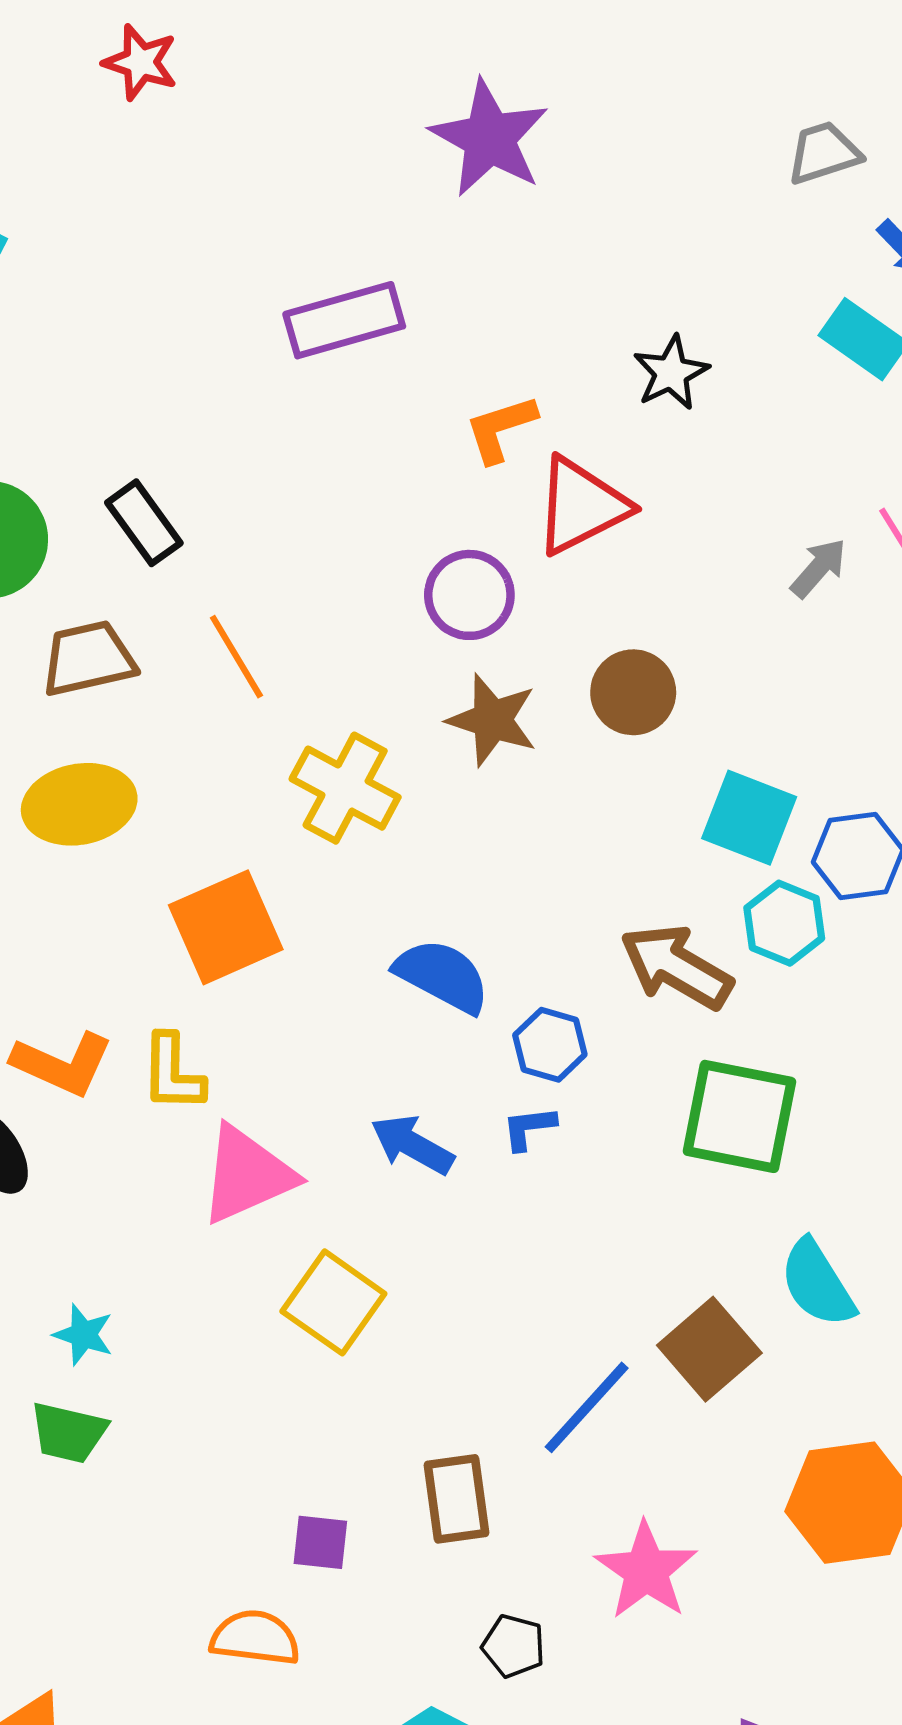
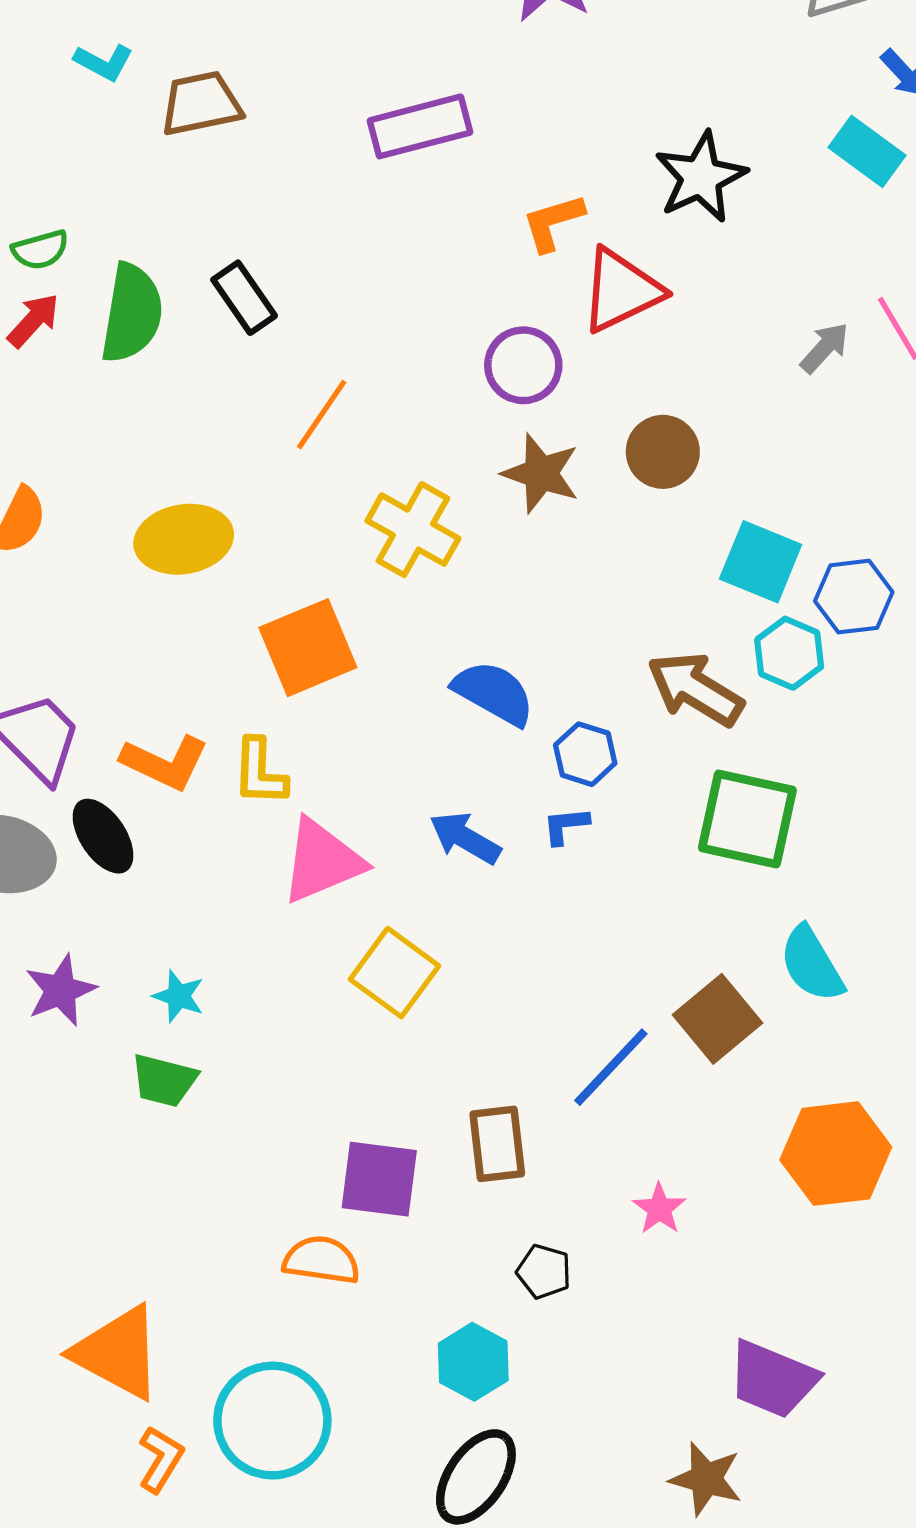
black star: (671, 373) -> (701, 177), size x1.4
orange line: (236, 657) -> (322, 415), turned 64
brown trapezoid: (88, 659) -> (201, 104), moved
purple square: (320, 1542) -> (379, 1179), size x1.6
pink star: (646, 1571) -> (659, 1209), size x0.6

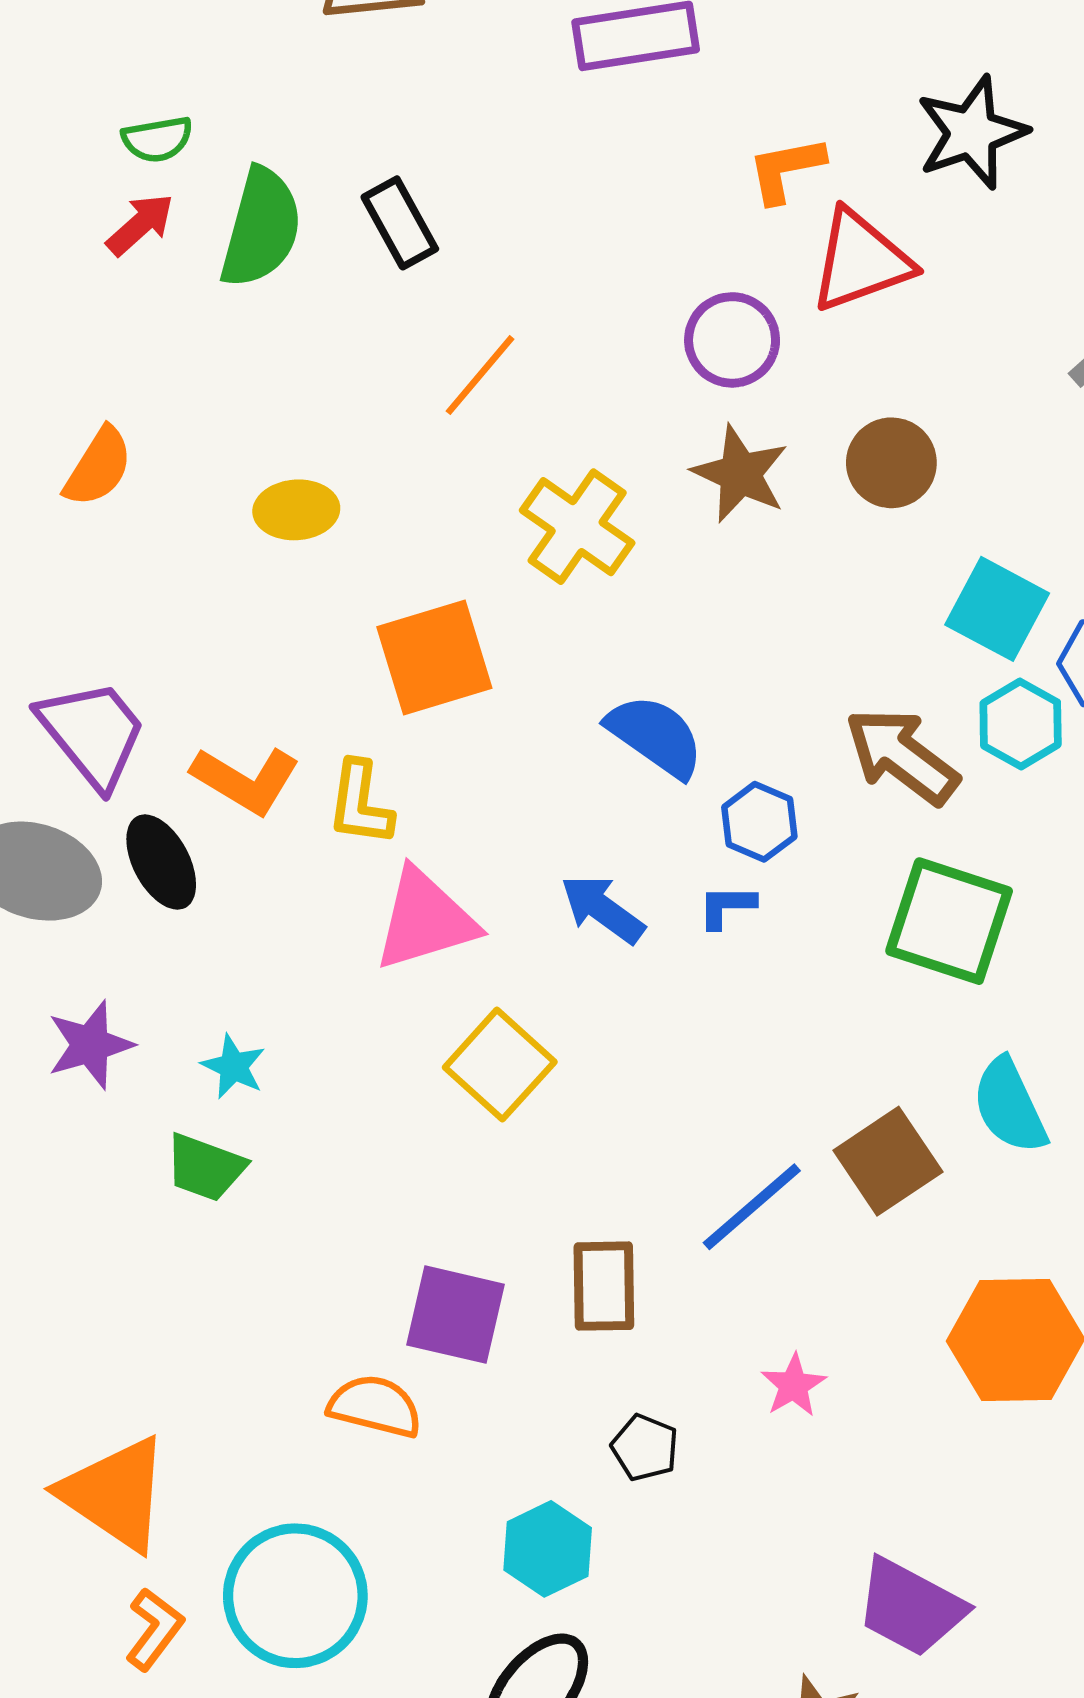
yellow ellipse: (184, 539) -> (296, 510), size x0.7

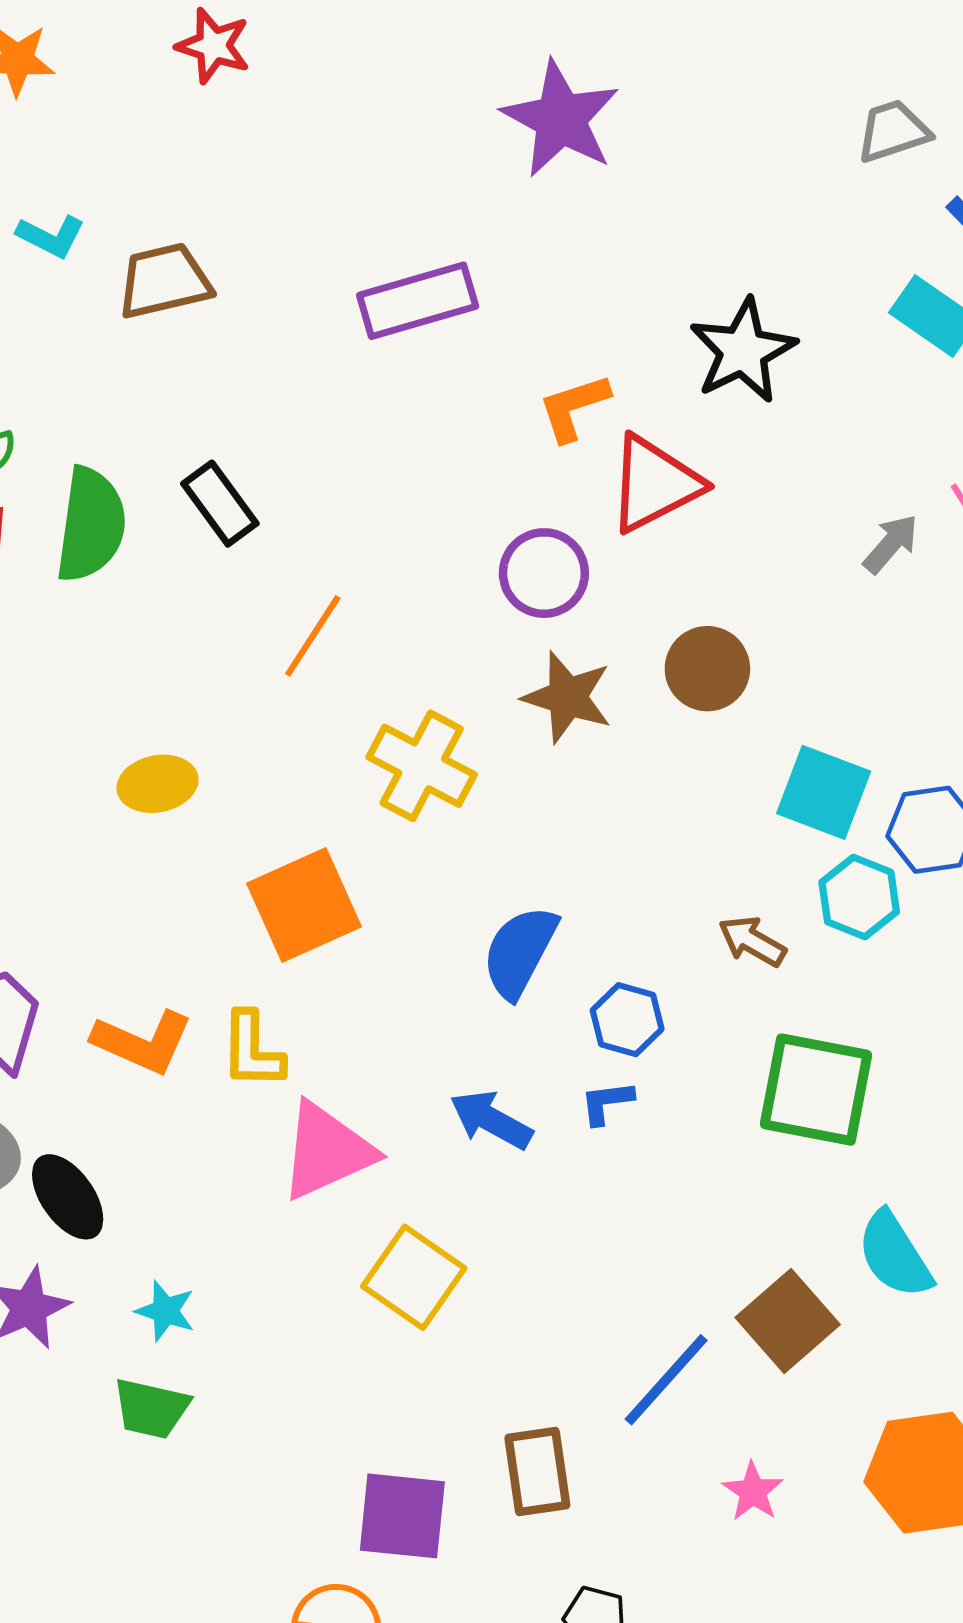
blue semicircle: (655, 736) -> (520, 952), turned -90
brown arrow: (902, 756) -> (752, 941), size x0.6
black ellipse: (161, 862) -> (68, 1197), moved
pink star: (793, 1385) -> (753, 1492), moved

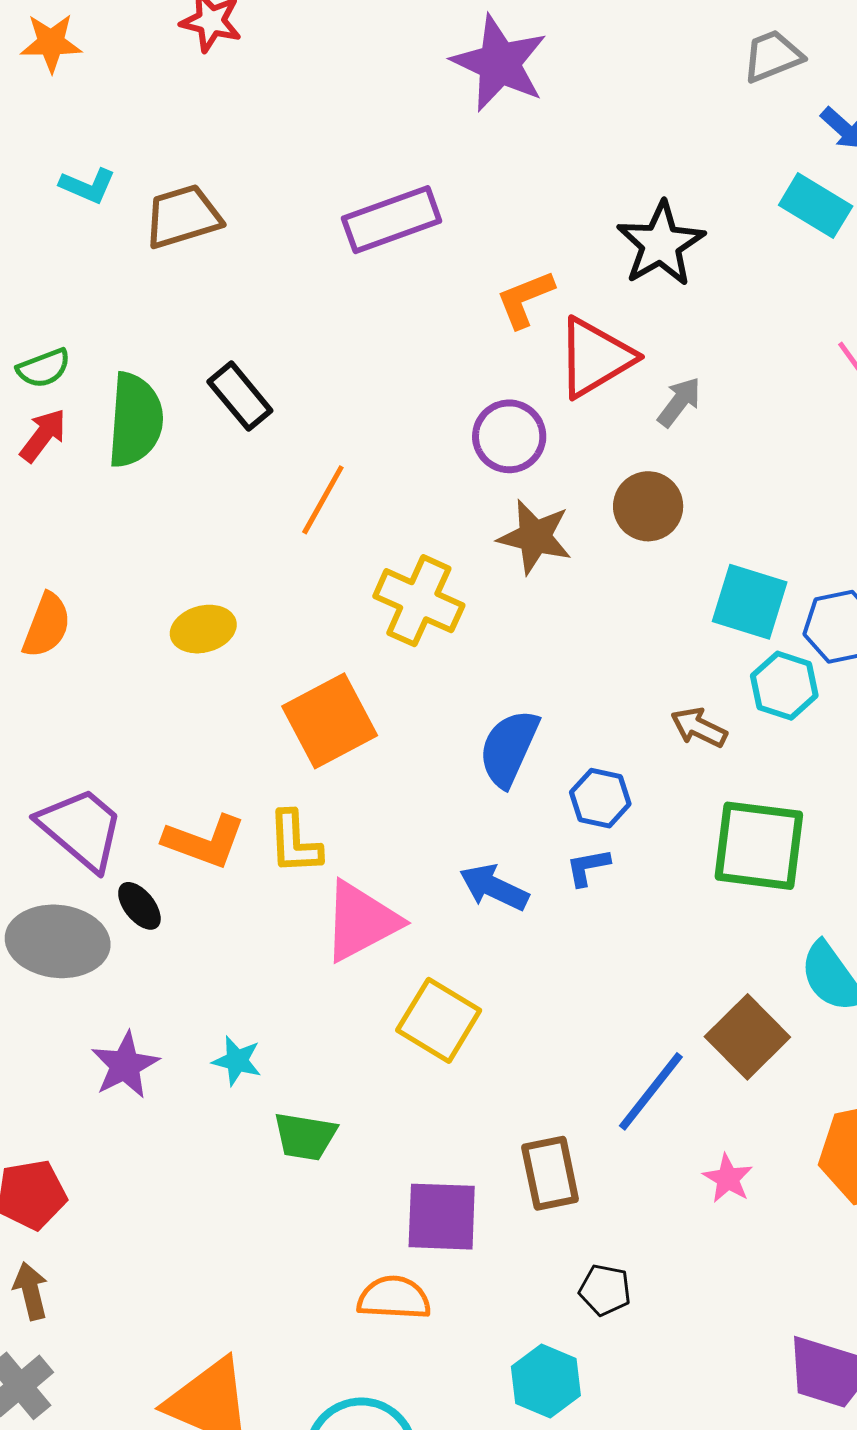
gray arrow: (891, 544) -> (679, 402), moved
black ellipse: (68, 1197) -> (139, 906), moved, size x0.7
green trapezoid: (151, 1408) -> (305, 1136), moved

